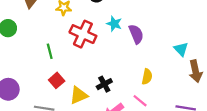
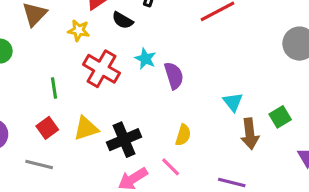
red square: (57, 80) -> (47, 128), moved
black cross: (104, 84) -> (124, 140), size x1.5
yellow triangle: (79, 95) -> (86, 128), moved

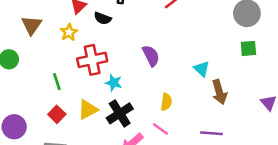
yellow star: (79, 30) -> (69, 32), turned -30
cyan star: (145, 59) -> (114, 83), moved
red cross: (101, 69) -> (92, 60), turned -32
green square: (280, 117) -> (248, 48), moved, turned 36

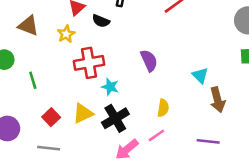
brown triangle: (32, 25) -> (28, 26), turned -45
green line: (57, 82) -> (33, 80), moved
pink line: (161, 129) -> (156, 135), turned -72

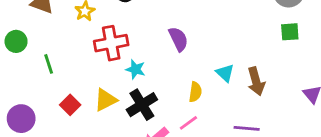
cyan triangle: (200, 76) -> (225, 73), moved

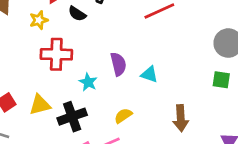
cyan star: (135, 69) -> (88, 82), moved
cyan triangle: (225, 73) -> (149, 74), moved, turned -36
yellow semicircle: (195, 92) -> (123, 116), turned -144

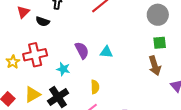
yellow star: (39, 20) -> (13, 62), moved
yellow semicircle: (123, 116) -> (95, 87), turned 136
brown arrow: (181, 118) -> (155, 66), moved

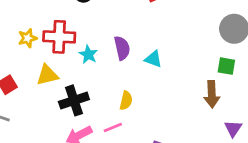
cyan star: (63, 69) -> (88, 54), moved
yellow triangle: (32, 94) -> (47, 75), moved

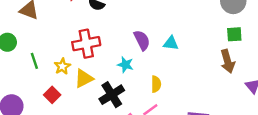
yellow star: (28, 38) -> (62, 66), moved
cyan star: (88, 54) -> (125, 65), moved

